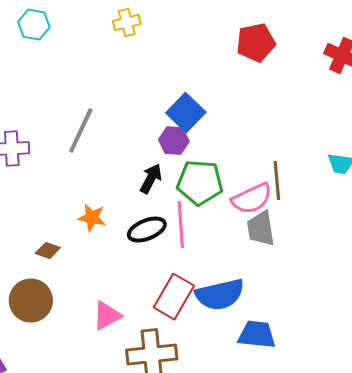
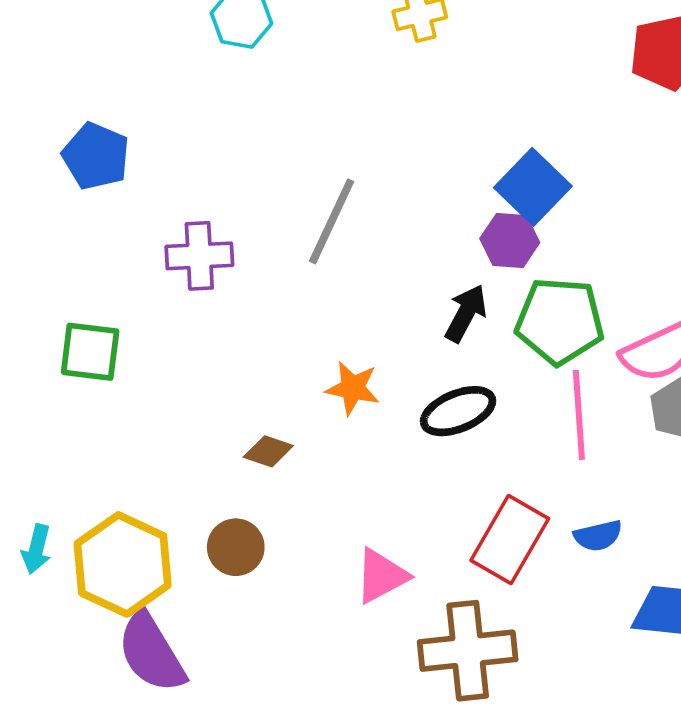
pink line: (181, 225) -> (579, 415), moved
blue semicircle: (220, 295) -> (598, 536), size x0.5
brown circle: (31, 301) -> (236, 547), size x0.7

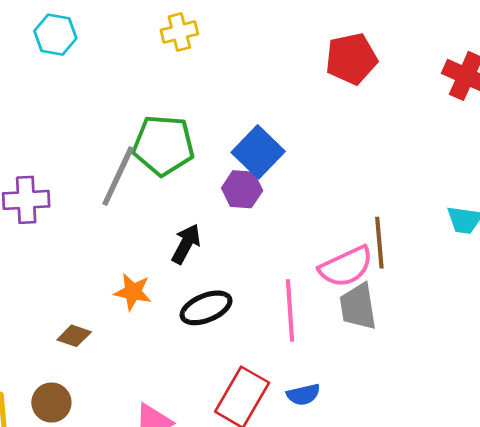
black arrow: (466, 313) -> (186, 244), moved
green pentagon: (560, 321) -> (163, 145), moved

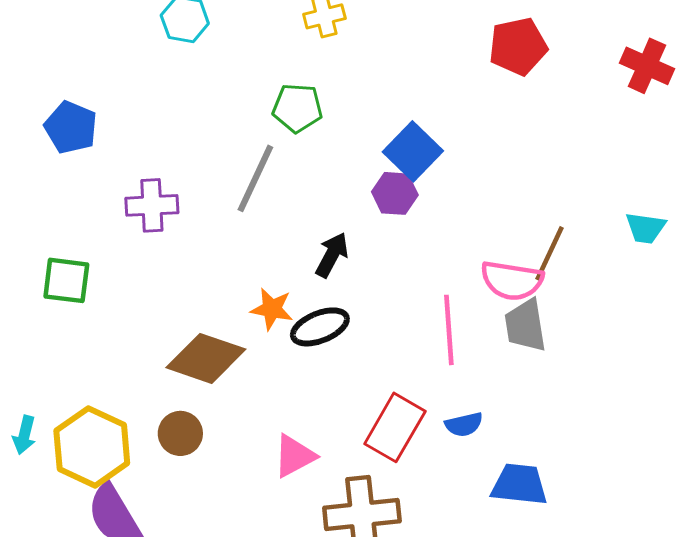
green pentagon: (163, 145) -> (297, 108), moved, size x0.7
brown line: (379, 243) -> (549, 253), turned 30
pink semicircle: (346, 267) -> (512, 280), turned 34
black ellipse: (206, 308) -> (320, 327), moved
brown diamond: (74, 336) -> (206, 358), size x2.0

